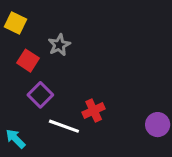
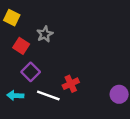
cyan arrow: (15, 139) -> (15, 95), moved, turned -42

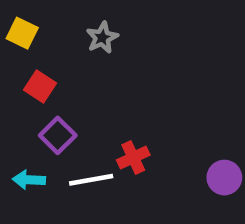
gray star: (45, 34) -> (102, 38), moved
white line: (48, 95) -> (91, 180), turned -30

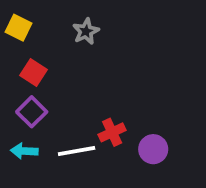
purple square: (58, 135) -> (32, 112), moved
purple circle: (224, 178) -> (153, 149), moved

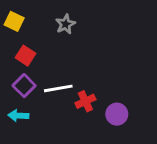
white line: (77, 151) -> (58, 88), moved

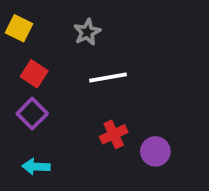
white line: (58, 88) -> (108, 77), moved
cyan arrow: (18, 116) -> (36, 167), moved

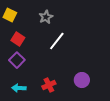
white line: (108, 77) -> (57, 41), turned -42
red cross: (114, 134) -> (49, 85), moved

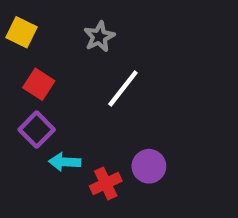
purple circle: (82, 80) -> (149, 166), moved
cyan arrow: (19, 88) -> (65, 162), moved

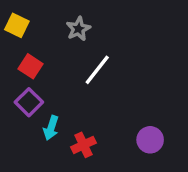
cyan arrow: (65, 162) -> (51, 128), turned -75
purple circle: (149, 166) -> (150, 140), moved

